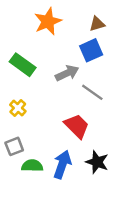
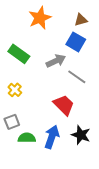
blue square: (91, 50) -> (76, 42), turned -36

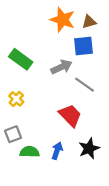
orange star: (40, 18) -> (63, 20), moved, turned -30
blue square: (76, 42) -> (83, 46), turned -36
black star: (81, 135) -> (89, 148), turned 30
blue arrow: (52, 137) -> (57, 151), size x0.7

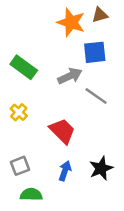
brown triangle: (89, 22) -> (100, 15), moved
red trapezoid: (70, 115) -> (62, 131), moved
gray square: (13, 134) -> (20, 166), moved
green semicircle: (30, 152) -> (31, 195), moved

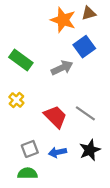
blue square: (95, 52) -> (84, 47), turned -30
gray line: (96, 96) -> (85, 113), moved
gray square: (20, 166) -> (30, 149), moved
blue arrow: (65, 171) -> (58, 152), turned -120

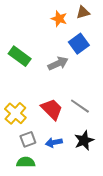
orange star: (63, 20) -> (59, 19), size x0.7
yellow cross: (16, 100) -> (15, 113), moved, size x1.5

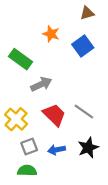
orange star: (59, 19) -> (51, 34), moved
gray arrow: (58, 63) -> (41, 84), moved

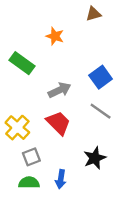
blue square: (83, 46) -> (101, 77), moved
gray arrow: (41, 84) -> (60, 90), moved
gray line: (84, 112) -> (101, 111), moved
blue arrow: (57, 150) -> (61, 179), moved, turned -70

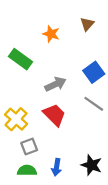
brown triangle: (93, 14) -> (87, 24), moved, turned -32
black star: (95, 158) -> (91, 165), moved, turned -30

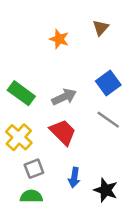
green rectangle: (20, 59) -> (21, 93), moved
blue arrow: (57, 167) -> (74, 177), moved

